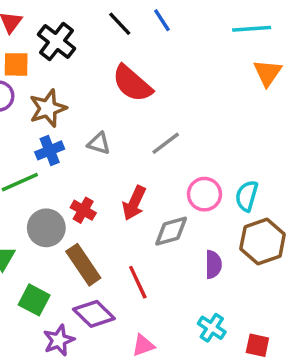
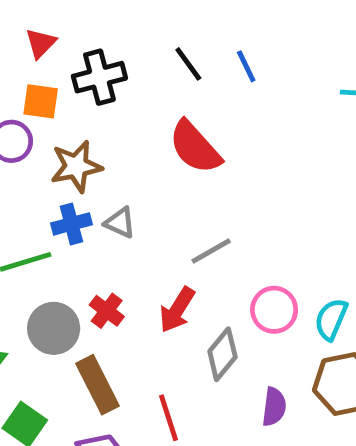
black cross: (57, 41) -> (99, 77), turned 30
gray triangle: (99, 143) -> (120, 223), moved
gray line: (166, 143) -> (211, 251), moved
gray diamond: (171, 231) -> (222, 354), turned -42

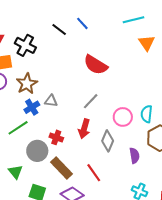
black cross: (99, 77) -> (25, 45), turned -30
red semicircle: (195, 147) -> (96, 65), moved

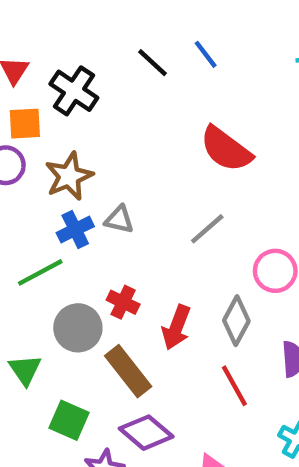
red arrow: (84, 129) -> (176, 327), moved
red line: (94, 173) -> (234, 386), moved

